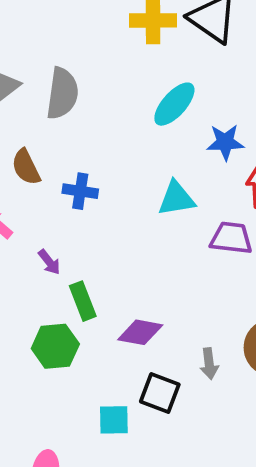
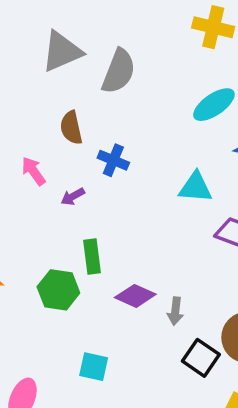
purple arrow: (49, 262) -> (73, 197), moved, turned 85
gray arrow: (209, 364) -> (175, 311), moved
black square: (160, 393) -> (201, 358), moved

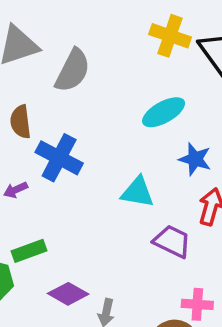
blue cross: (113, 160) -> (59, 158), size x1.5
green rectangle: (92, 256) -> (29, 251), turned 72

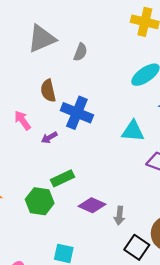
gray semicircle: (73, 70) -> (80, 52), size x0.6

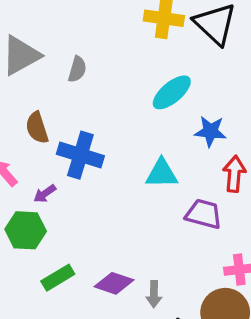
green rectangle: (63, 178) -> (58, 278), moved
green hexagon: (40, 201) -> (26, 230), moved

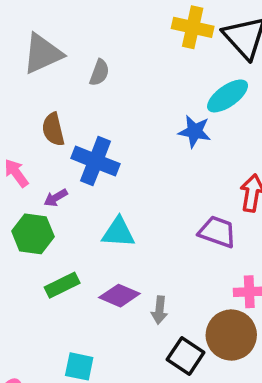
cyan ellipse: (172, 92) -> (228, 96), moved
blue star: (210, 131) -> (195, 131), moved
cyan triangle: (162, 173) -> (118, 232), moved

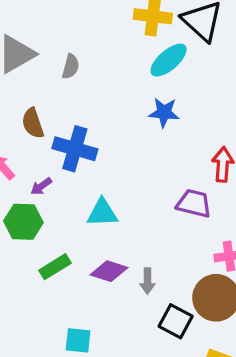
cyan ellipse: (228, 96) -> (169, 60), moved

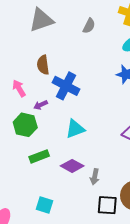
gray semicircle: (71, 67) -> (89, 26), moved
cyan triangle: (102, 213) -> (75, 129), turned -30
black square: (176, 321) -> (107, 205), turned -35

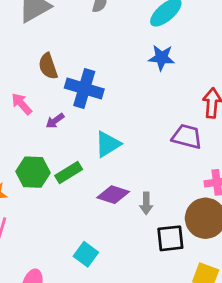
green hexagon: (25, 125) -> (33, 172), moved
green rectangle: (39, 156) -> (69, 172), moved
cyan square: (44, 205) -> (86, 254), turned 30

